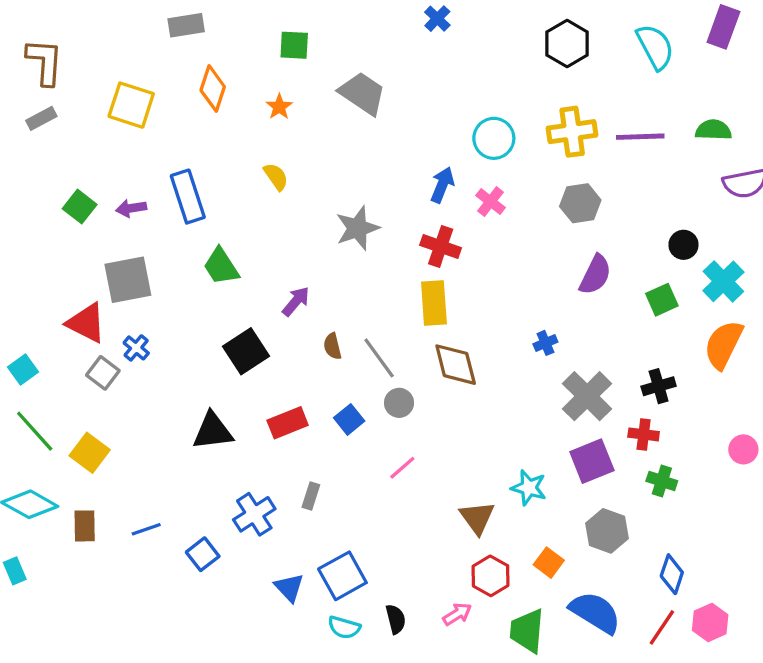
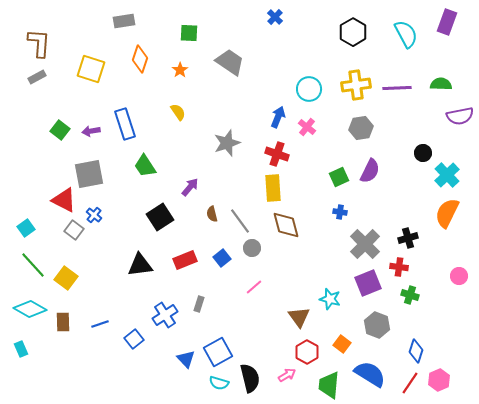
green square: (662, 300) -> (339, 177), moved
blue cross: (545, 343) -> (340, 212), turned 32
black semicircle: (396, 619) -> (250, 378), size x1.6

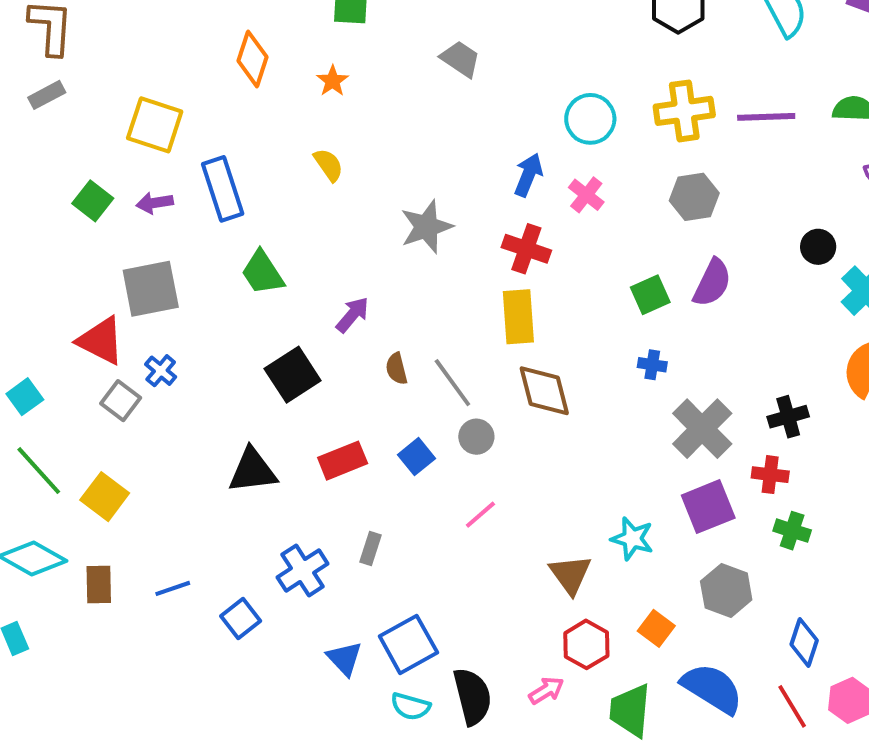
gray trapezoid: (230, 62) -> (460, 59), moved, size x0.7
yellow square: (91, 69) -> (155, 125), moved
red line: (410, 383) -> (792, 706), turned -65

